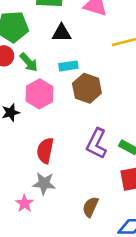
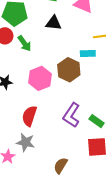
cyan rectangle: (68, 66) -> (88, 54), moved
pink hexagon: (40, 94) -> (40, 78), moved

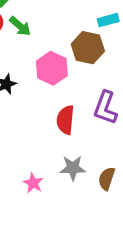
red semicircle: (29, 116) -> (65, 120), moved
gray star: (25, 142) -> (73, 168), moved

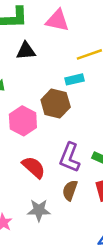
red semicircle: (65, 120) -> (34, 167), turned 125
brown semicircle: (107, 179) -> (70, 190), moved

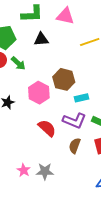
cyan rectangle: (74, 79) -> (82, 98), moved
purple L-shape: (70, 157) -> (74, 121), turned -90
gray star: (39, 210) -> (45, 171), moved

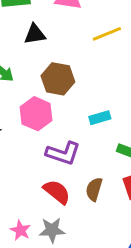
brown hexagon: (64, 79) -> (58, 79), moved
purple L-shape: (74, 121) -> (63, 153), moved
red semicircle: (47, 128) -> (57, 192), moved

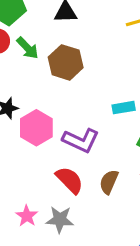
brown hexagon: (58, 79) -> (66, 62), moved
pink hexagon: (36, 114) -> (36, 128), moved

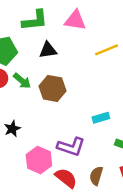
pink hexagon: (36, 128) -> (39, 160), moved

